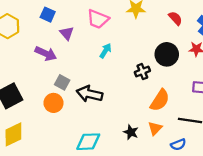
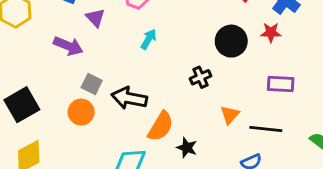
black cross: (142, 72) -> (200, 77), moved
orange semicircle: (160, 100) -> (161, 126), moved
orange triangle: (155, 128) -> (230, 115), moved

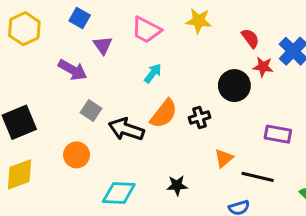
red star: (271, 32) -> (263, 67), moved
orange circle: (81, 112) -> (77, 155), moved
orange semicircle: (161, 126) -> (164, 114), moved
black star: (187, 148) -> (177, 185), turned -30

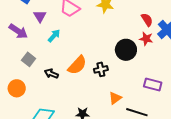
red semicircle: (250, 38) -> (147, 20), moved
cyan arrow: (153, 73) -> (54, 36), moved
black arrow: (126, 129) -> (51, 74), size x0.6

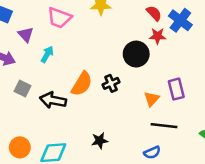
black arrow: (51, 74) -> (53, 100), size x1.5
purple rectangle: (153, 85) -> (176, 89), turned 72
orange circle: (17, 88) -> (20, 147), moved
orange triangle: (115, 98) -> (152, 99), moved

